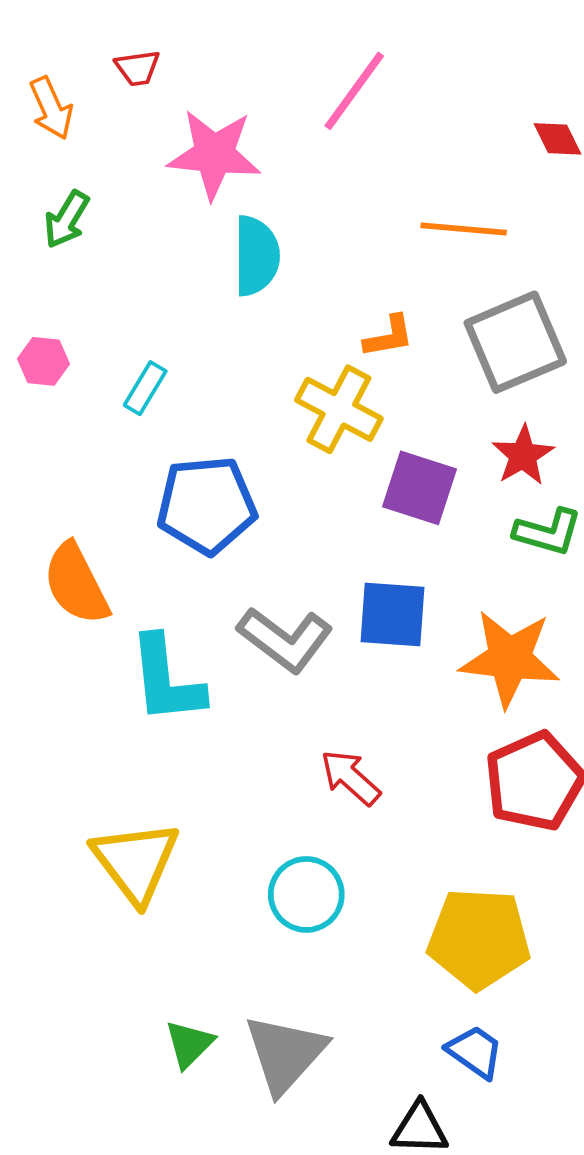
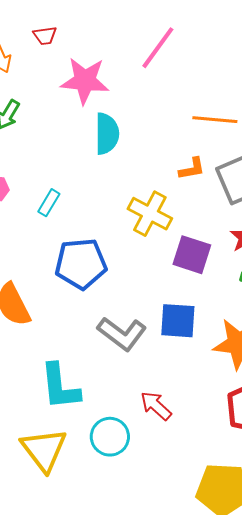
orange L-shape: (389, 336) -> (192, 169), moved
cyan L-shape: (166, 680) -> (60, 387), moved
cyan circle: (306, 894) -> (110, 437), moved

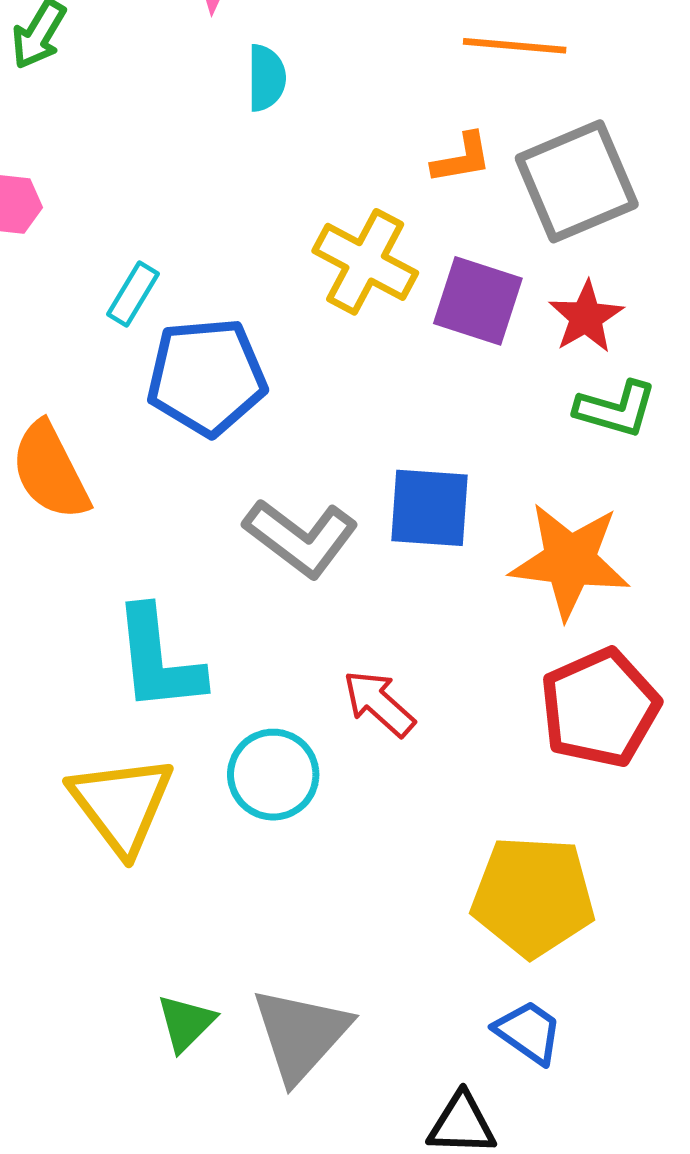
cyan semicircle: (107, 134) -> (266, 78), size x0.7
cyan rectangle: (49, 203) -> (133, 294), moved
purple square: (192, 255) -> (478, 301), moved

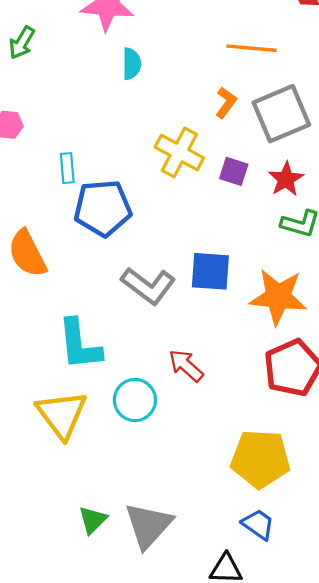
orange L-shape: (462, 158) -> (226, 103), turned -44
cyan rectangle: (133, 294) -> (67, 168), turned -36
purple square: (478, 301) -> (234, 171), size x0.7

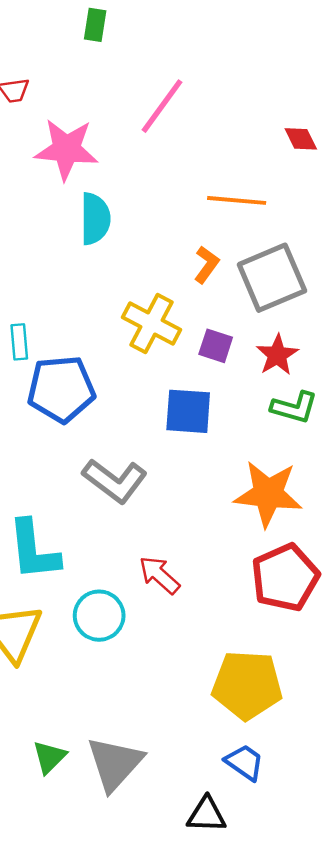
cyan semicircle: (132, 64) -> (95, 219), size x1.4
blue square: (210, 271) -> (188, 411), moved

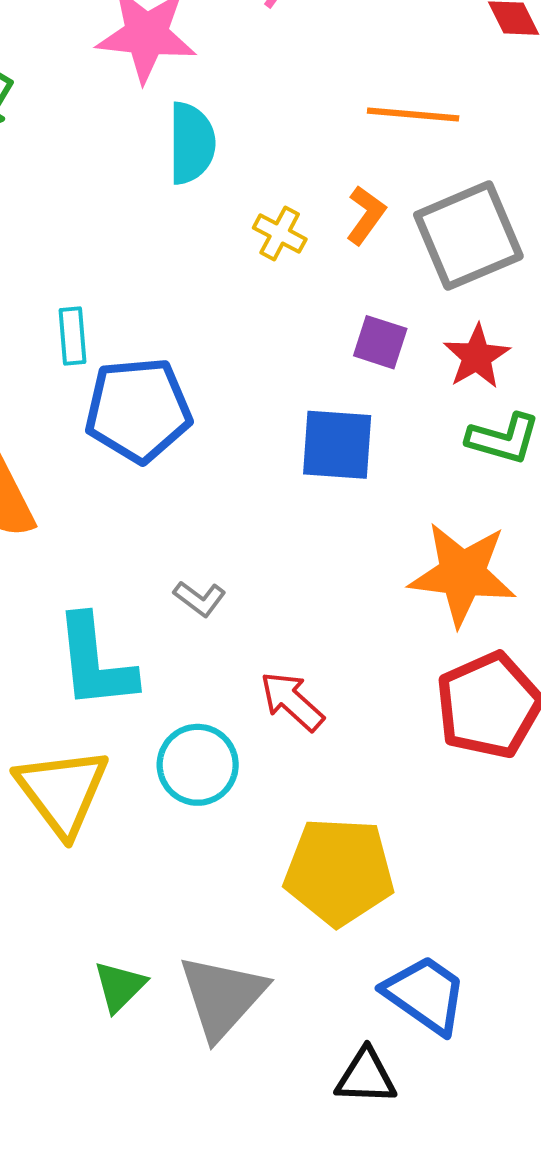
yellow cross: (151, 324) -> (280, 233), moved, size x0.6
gray L-shape: (115, 481) -> (200, 599), moved, size x0.5
yellow pentagon: (247, 685) -> (339, 871), moved
blue trapezoid: (244, 762) -> (425, 995), size x1.4

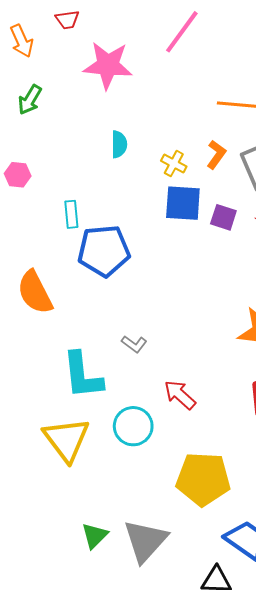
cyan semicircle: (191, 143) -> (119, 144), moved, size x0.7
blue square: (337, 445) -> (183, 203), moved

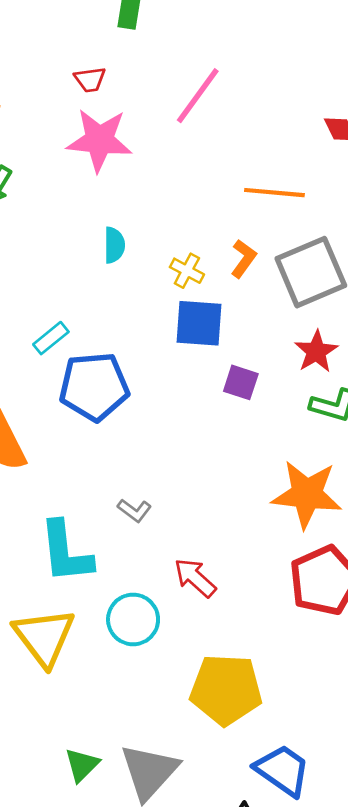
red trapezoid: (67, 20) -> (90, 79), moved
cyan rectangle: (71, 214) -> (51, 338), turned 56
purple square: (223, 217) -> (241, 382), moved

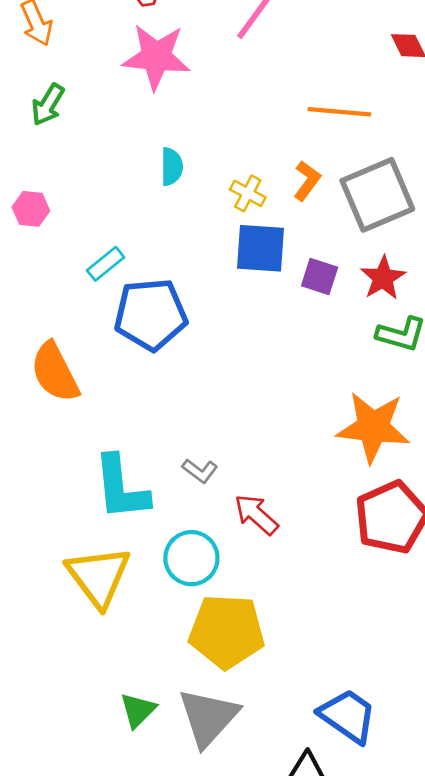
purple square: (241, 382) -> (320, 276), moved
gray L-shape: (134, 510) -> (200, 471), moved
yellow pentagon: (226, 690) -> (227, 631), moved

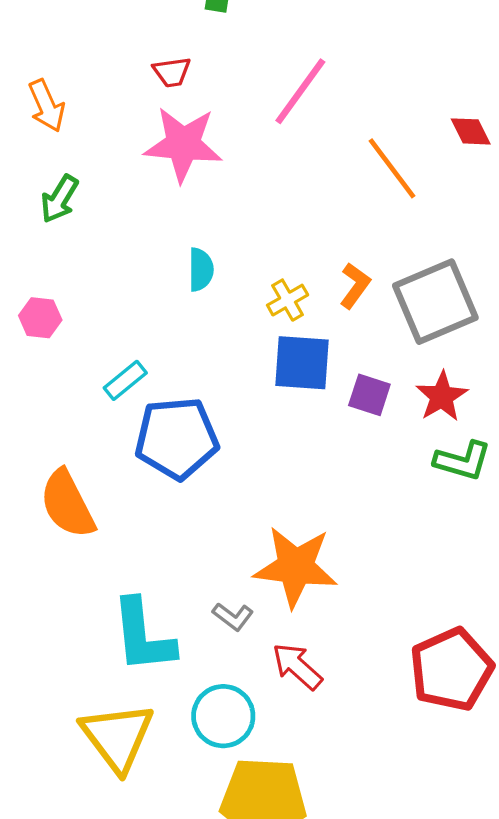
orange line: (339, 112) -> (392, 168), moved, turned 48
yellow cross: (248, 193) -> (288, 300), turned 32
orange star: (373, 427) -> (296, 567), moved

